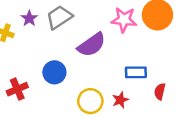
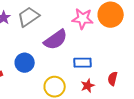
blue rectangle: (136, 72) -> (83, 63), moved
red star: (120, 100) -> (88, 86), moved

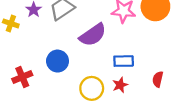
red star: (88, 86) -> (120, 85), moved

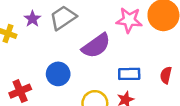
red semicircle: (158, 79) -> (166, 75), moved

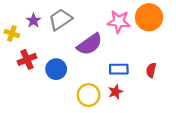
red cross: (20, 91) -> (27, 59), moved

